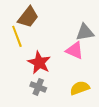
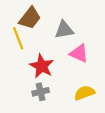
gray triangle: (85, 32) -> (64, 30), moved
gray cross: (38, 87) -> (41, 92), turned -35

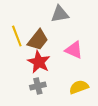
brown trapezoid: (30, 18) -> (38, 40), moved
gray triangle: (64, 30) -> (60, 14), moved

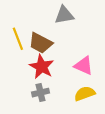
brown trapezoid: (38, 40) -> (41, 43), turned 80
pink triangle: (74, 50) -> (84, 66), moved

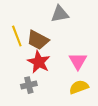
pink triangle: (84, 66) -> (78, 61), turned 36
gray cross: (41, 93) -> (29, 85), moved

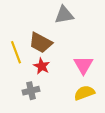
yellow line: (17, 36) -> (16, 52), moved
red star: (39, 62) -> (42, 66), size x0.7

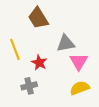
gray triangle: (64, 15) -> (66, 43), moved
brown trapezoid: (41, 43) -> (38, 18), moved, turned 30

